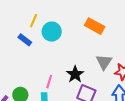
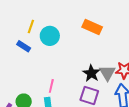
gray triangle: (104, 62) -> (107, 73), moved
black star: (75, 74) -> (91, 73), moved

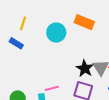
cyan circle: (50, 36) -> (56, 33), moved
pink line: (51, 86) -> (52, 88), moved, turned 64

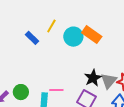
orange rectangle: (84, 22) -> (92, 35), moved
yellow line: (23, 23) -> (51, 26), moved

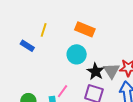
cyan circle: (73, 37) -> (77, 54), moved
pink line: (56, 90) -> (63, 91), turned -40

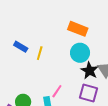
yellow line: (44, 30) -> (40, 53), moved
cyan circle: (77, 54) -> (80, 53), moved

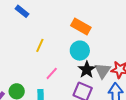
blue rectangle: (21, 47) -> (22, 11), moved
pink line: (57, 91) -> (52, 73), moved

